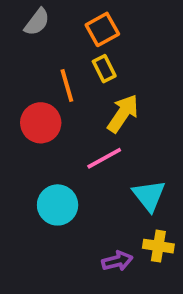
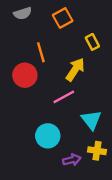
gray semicircle: (37, 22) -> (23, 13), turned 36
yellow rectangle: (104, 69) -> (92, 42), moved
cyan circle: (58, 205) -> (48, 136), moved

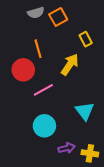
gray semicircle: (23, 13) -> (36, 13), moved
pink line: (64, 97) -> (43, 90), moved
yellow cross: (97, 151) -> (90, 153), moved

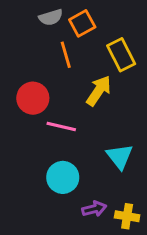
yellow rectangle: (86, 39) -> (121, 55), size x1.5
orange line: (38, 49) -> (66, 55), moved
pink line: (43, 90) -> (61, 127), turned 42

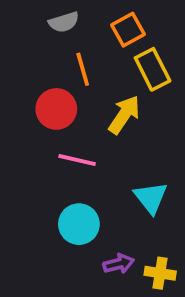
orange square: (82, 23) -> (128, 30), moved
red circle: (33, 98) -> (56, 109), moved

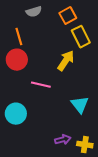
orange line: (83, 69) -> (19, 37), moved
red circle: (56, 109) -> (17, 60), moved
cyan circle: (79, 224) -> (16, 114), moved

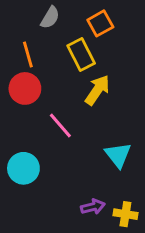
gray semicircle: (34, 12) -> (50, 18), turned -42
yellow rectangle: (81, 37) -> (81, 54), moved
pink line: (41, 85) -> (60, 125), turned 36

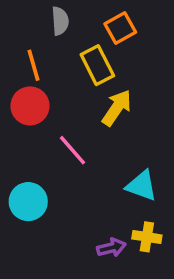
gray semicircle: (50, 18) -> (60, 21), turned -35
cyan triangle: (118, 155) -> (142, 186), turned -32
yellow cross: (125, 214) -> (147, 237), moved

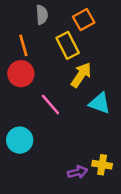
cyan triangle: (142, 186) -> (100, 103), moved

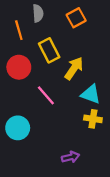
orange line: (23, 45) -> (19, 30), moved
yellow rectangle: (68, 45) -> (49, 50), moved
yellow cross: (102, 165) -> (93, 119), moved

